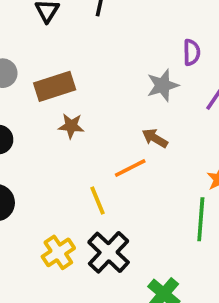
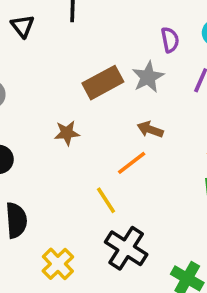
brown rectangle: (55, 86) -> (103, 83), moved
yellow cross: (58, 252) -> (58, 264), moved

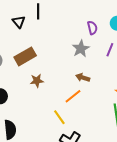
black triangle: (23, 26) -> (19, 22), moved
brown rectangle: (103, 83) -> (25, 56), moved

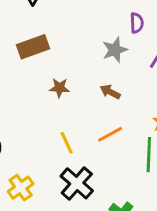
brown star: (37, 81) -> (59, 88), moved
orange line: (73, 96) -> (110, 134), moved

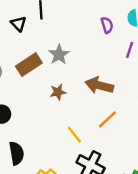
gray star: (115, 50) -> (59, 55), moved
brown arrow: (110, 92) -> (99, 85), size x1.6

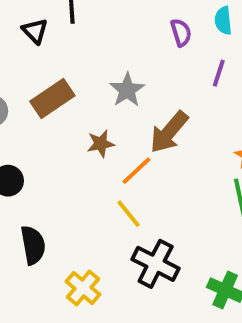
gray star: (59, 55) -> (127, 90), moved
brown arrow: (99, 85) -> (169, 132), turned -64
orange line: (107, 119) -> (136, 171), moved

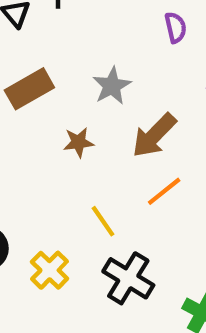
orange line: (136, 171) -> (164, 191), moved
yellow cross: (83, 288) -> (50, 270), moved

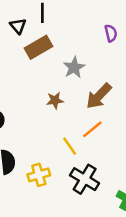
brown rectangle: (29, 89) -> (38, 47), moved
orange line: (164, 191) -> (92, 129), moved
yellow cross: (50, 270) -> (39, 175), turned 30

